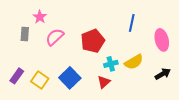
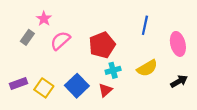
gray rectangle: (25, 34) -> (27, 37), turned 32
cyan cross: (111, 64) -> (113, 70), moved
purple rectangle: (17, 76) -> (19, 84), turned 35
red triangle: (104, 82) -> (105, 90), moved

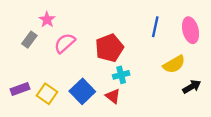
pink ellipse: (178, 44) -> (191, 30), moved
yellow semicircle: (147, 68) -> (174, 64), moved
red triangle: (105, 90) -> (113, 96), turned -40

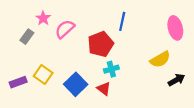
blue line: (155, 27) -> (122, 21), moved
pink semicircle: (65, 43) -> (65, 29), moved
yellow square: (47, 94) -> (43, 75), moved

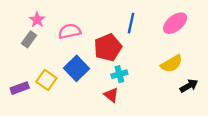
pink star: (43, 18) -> (37, 20), moved
pink ellipse: (175, 28) -> (175, 23), moved, turned 65
pink semicircle: (65, 29) -> (70, 31), turned 30
blue square: (76, 84) -> (76, 68), moved

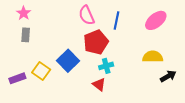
pink star: (37, 20) -> (24, 13), moved
pink semicircle: (70, 31) -> (87, 15), moved, turned -102
gray rectangle: (29, 39) -> (26, 35), turned -32
yellow semicircle: (172, 64) -> (153, 57), turned -150

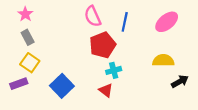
gray rectangle: (26, 35) -> (28, 37), turned -32
blue square: (68, 61) -> (62, 86), moved
yellow square: (41, 71) -> (30, 63), moved

